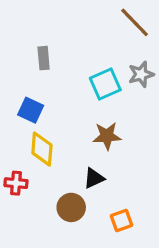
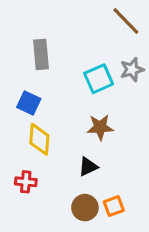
gray rectangle: (44, 58) -> (41, 54), size x1.4
red cross: (16, 183) -> (26, 182), moved
brown circle: (71, 207) -> (85, 208), moved

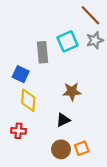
gray rectangle: (41, 54) -> (42, 52), moved
gray star: (132, 70) -> (95, 40), moved
cyan square: (99, 79) -> (68, 41), moved

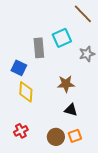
gray star: (95, 40) -> (87, 54), moved
black triangle: (63, 120) -> (71, 110), moved, turned 40
red cross: (18, 131) -> (21, 131), moved, turned -32

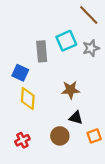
gray star: (87, 54) -> (91, 48), moved
orange square: (75, 136) -> (94, 136), moved
brown circle: (56, 137) -> (60, 136), moved

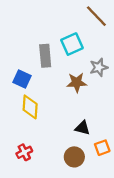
gray star: (91, 48) -> (99, 67), moved
brown star: (71, 90) -> (77, 82), moved
brown circle: (60, 136) -> (74, 157), moved

